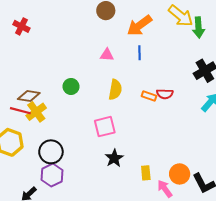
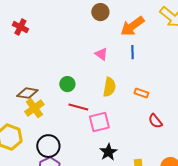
pink triangle: (107, 55) -> (101, 54), turned 32
red semicircle: (165, 94) -> (155, 121), moved, turned 49
red line: (20, 111) -> (78, 107), moved

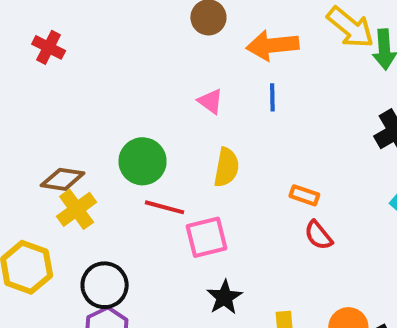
orange arrow: (132, 26) -> (272, 45), turned 30
green circle: (67, 84) -> (143, 161), size x1.5
orange rectangle: (141, 93) -> (304, 195), moved

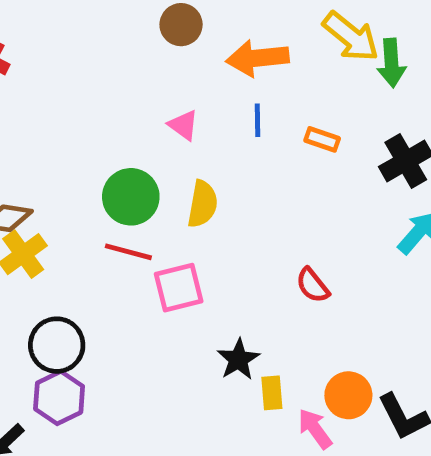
green circle: (143, 161) -> (131, 197), moved
orange rectangle: (304, 195) -> (322, 139), moved
black star: (224, 297) -> (238, 359), moved

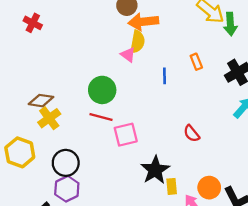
orange arrow: (258, 58) -> (143, 22), moved
blue line: (258, 120) -> (165, 76), moved
orange rectangle: (322, 139) -> (196, 62), turned 49
yellow semicircle: (203, 204) -> (137, 42), moved
black star: (238, 359) -> (155, 170), size x1.4

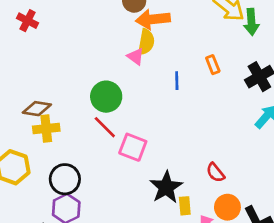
red line: (101, 117) -> (105, 127), turned 30
yellow cross: (49, 118) -> (46, 129), turned 30
red semicircle: (192, 133) -> (215, 173), moved
pink square: (126, 135) -> (133, 147), turned 35

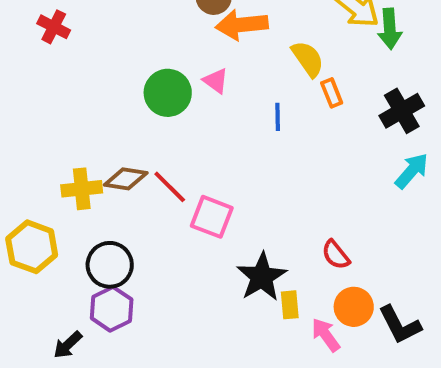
yellow semicircle: (146, 42) -> (308, 59), moved, turned -45
green circle: (106, 97) -> (168, 93), moved
brown diamond: (37, 109) -> (126, 179), moved

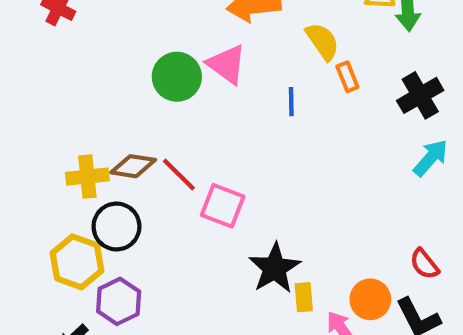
pink triangle: (216, 81) -> (227, 64), size x1.5
yellow hexagon: (32, 247) -> (77, 262), moved
red semicircle: (336, 255) -> (424, 264), moved
black circle: (110, 265) -> (116, 227), moved

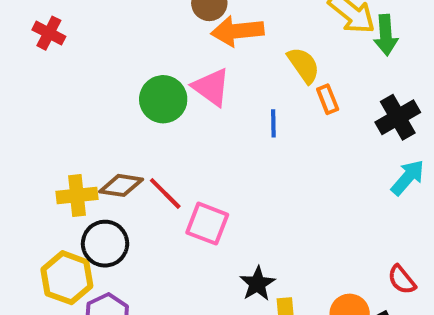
black star: (275, 268) -> (257, 284), size x0.7

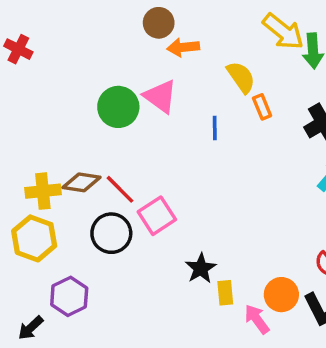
orange arrow: (237, 31) -> (183, 47), size x0.7
pink square: (207, 224) -> (157, 216), turned 36
black circle: (105, 244) -> (111, 233), moved
yellow hexagon: (67, 278) -> (34, 238), moved

